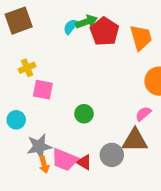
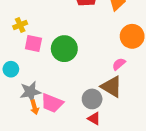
green circle: (84, 114) -> (64, 49), moved, size x1.6
brown triangle: (135, 140) -> (112, 87), turned 30
red triangle: (84, 162) -> (94, 119), moved

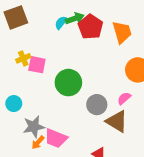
pink square: (33, 44) -> (37, 65), moved
gray circle: (92, 99) -> (97, 105), moved
orange arrow: (35, 107) -> (38, 142), turned 56

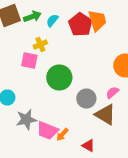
green arrow: (75, 18) -> (32, 16), moved
orange trapezoid: (122, 32) -> (97, 20), moved
yellow cross: (23, 58) -> (40, 44), moved
orange arrow: (38, 142) -> (62, 134), moved

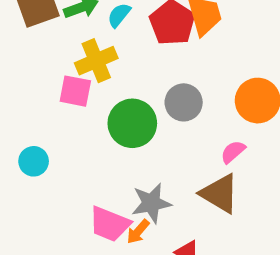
yellow cross: (40, 44) -> (96, 61), size x1.5
gray circle: (86, 98) -> (184, 102), moved
gray star: (26, 120) -> (151, 203), moved

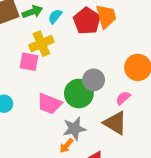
gray circle: (184, 102) -> (94, 80), moved
green circle: (132, 123) -> (79, 93), moved
pink trapezoid: (110, 224) -> (49, 104), moved

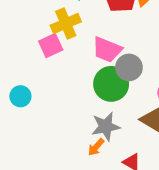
pink square: (29, 62) -> (51, 45), turned -36
pink trapezoid: (49, 104) -> (107, 50), moved

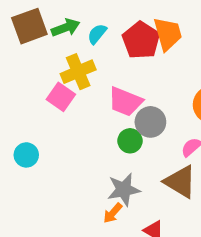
pink square: (51, 45) -> (61, 97), turned -30
green circle: (111, 84) -> (130, 141), size x0.6

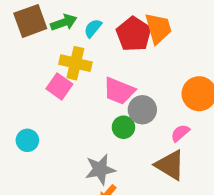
yellow cross: (78, 72) -> (75, 63), turned 36
gray star: (124, 190) -> (100, 169), moved

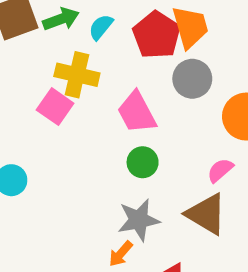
pink trapezoid: (119, 91) -> (137, 113), turned 40
gray circle: (142, 110) -> (192, 79), moved
gray star: (100, 169) -> (139, 220), moved

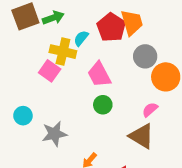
cyan semicircle: (101, 27) -> (81, 38), moved
gray circle: (192, 79) -> (145, 56), moved
gray star: (139, 220) -> (54, 134), moved

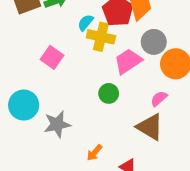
yellow cross: (63, 52) -> (101, 37), moved
pink trapezoid: (99, 75) -> (128, 61), moved, turned 84
cyan circle: (23, 116) -> (24, 105), size x1.5

